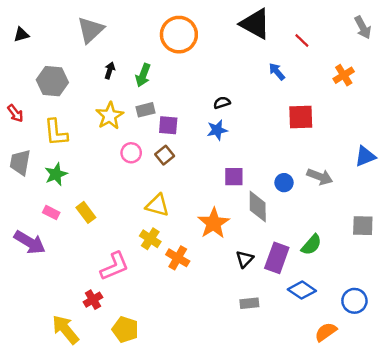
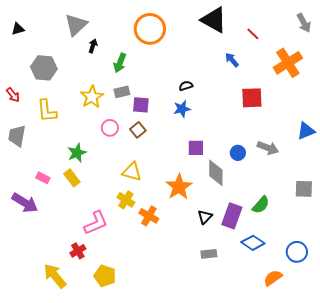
black arrow: (110, 70) -> (93, 46), moved
orange cross: (344, 75) -> (288, 63), size x1.6
green star: (56, 174) -> (77, 153), moved

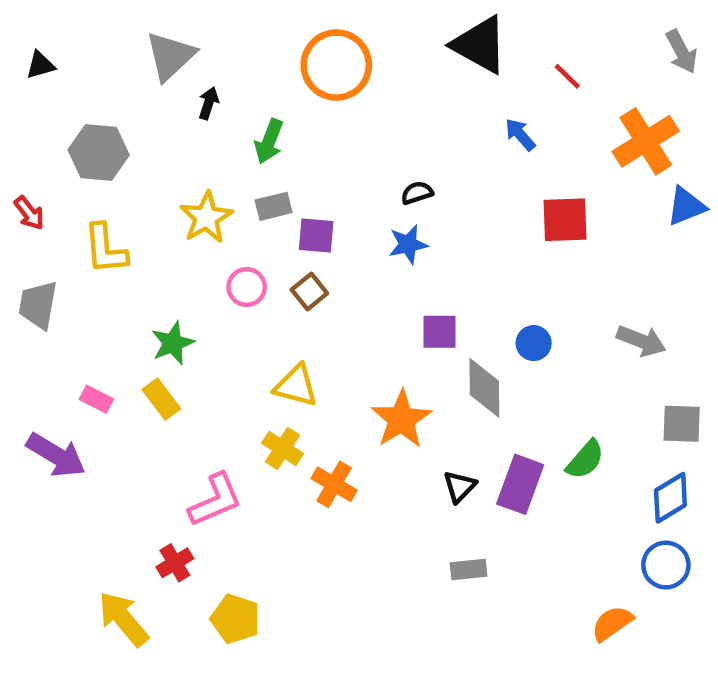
blue triangle: (306, 131) -> (686, 206), moved
gray arrow: (268, 148) -> (641, 341), moved
blue diamond: (253, 243) -> (670, 498), moved, turned -65

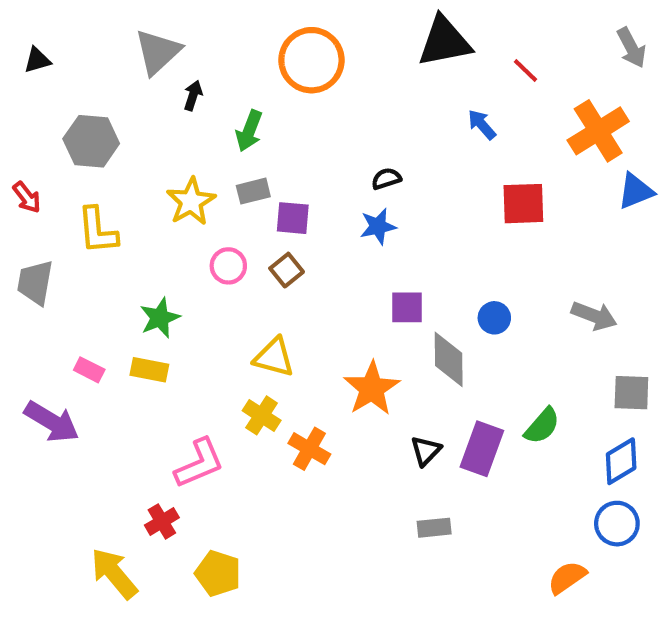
black triangle: (480, 45) -> (444, 41), turned -40
yellow rectangle: (161, 399) -> (149, 370), turned -42

